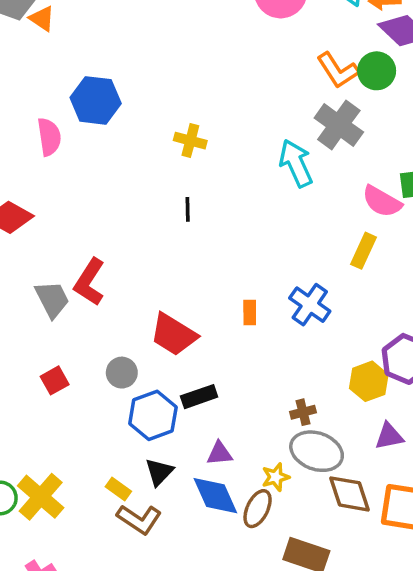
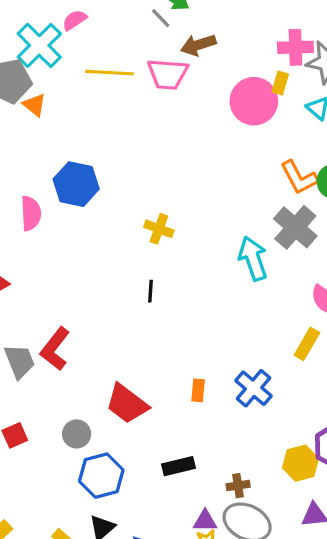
black rectangle: (199, 397) -> (179, 466), moved
purple triangle: (219, 453) -> (205, 521), moved

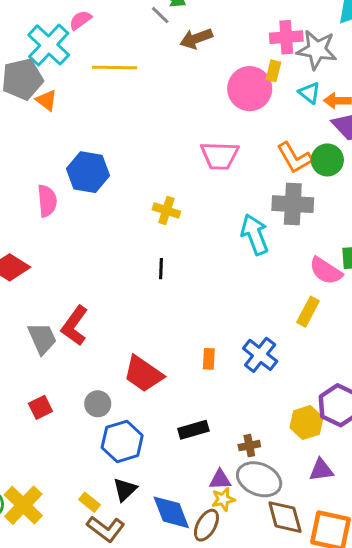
pink trapezoid: (168, 74) -> (220, 156), moved
gray cross: (295, 227) -> (293, 204), turned -36

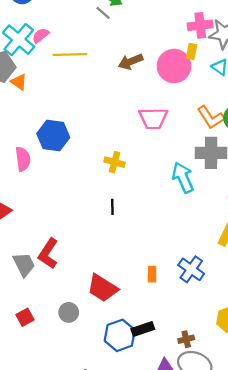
pink semicircle: (80, 20) -> (41, 36), moved
brown arrow: (196, 39) -> (131, 62), moved
blue hexagon: (122, 441) -> (120, 335), moved

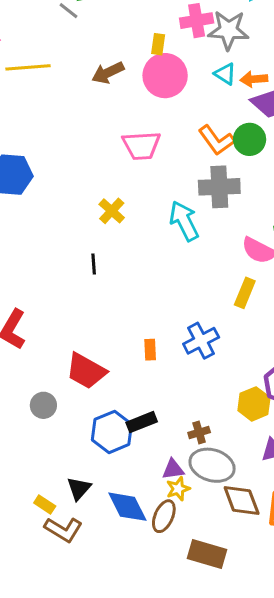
yellow rectangle: (192, 52) -> (158, 44), moved
yellow cross: (115, 162) -> (112, 211), moved, turned 30
blue cross: (191, 269) -> (201, 341), turned 30

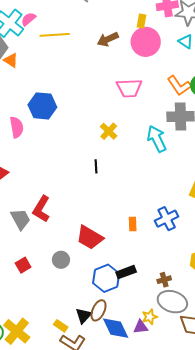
purple triangle: (173, 469) -> (141, 327), moved
brown ellipse: (164, 516) -> (99, 310), moved

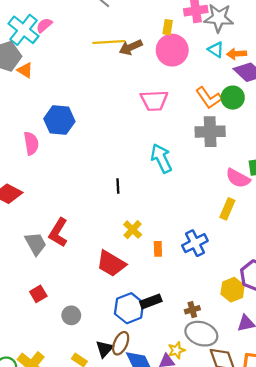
yellow line: (55, 35) -> (109, 42), moved
yellow cross: (109, 131) -> (133, 230), moved
cyan arrow: (157, 139) -> (161, 158), moved
gray circle: (61, 260) -> (71, 315), moved

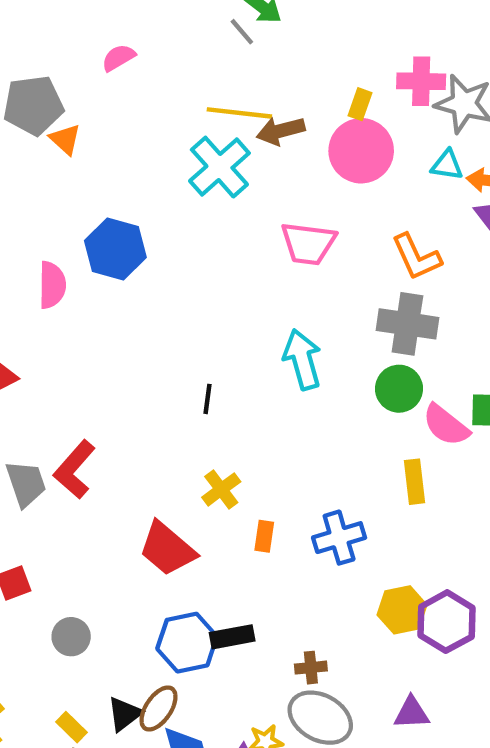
cyan cross: (24, 30) -> (219, 167), moved
cyan triangle: (216, 50) -> (447, 165), turned -35
green circle: (233, 98) -> (399, 389), moved
yellow rectangle: (227, 209) -> (414, 482), turned -40
yellow hexagon: (233, 290) -> (402, 610), moved

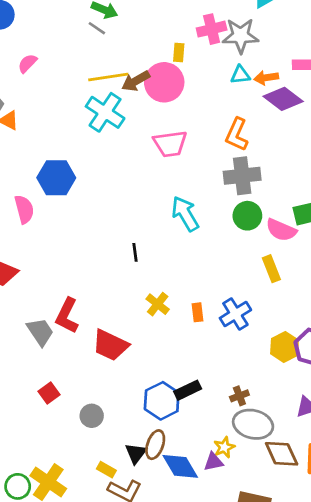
pink circle: (361, 151) -> (164, 82), moved
orange L-shape: (416, 257) -> (237, 135), turned 64
orange rectangle: (264, 536) -> (198, 312), moved
red trapezoid: (167, 549) -> (110, 345), moved

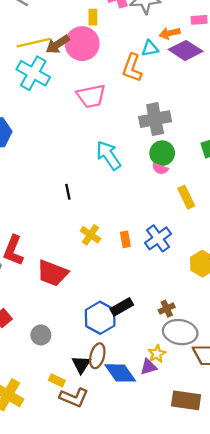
cyan triangle: (240, 75) -> (150, 48), moved
orange L-shape: (237, 135) -> (132, 68), moved
pink semicircle: (281, 230) -> (160, 169), moved, size x0.6

